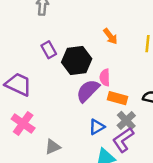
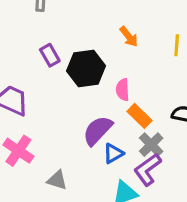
purple semicircle: (88, 91) -> (98, 130), moved
orange rectangle: (118, 98) -> (139, 116), turned 30
gray triangle: (53, 147) -> (57, 180), turned 42

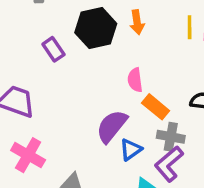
orange arrow: (129, 37) -> (137, 22), turned 35
black hexagon: (86, 68) -> (96, 28), moved
gray cross: (151, 145) -> (171, 137), turned -30

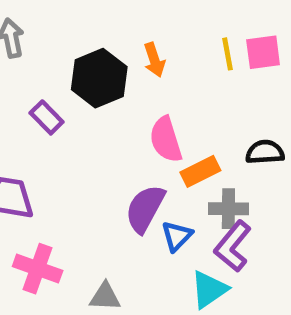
pink semicircle: (135, 80) -> (166, 140), size x1.4
orange rectangle: (156, 107) -> (200, 171), turned -56

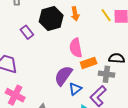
yellow line: (227, 54) -> (106, 15), turned -32
gray cross: (228, 209) -> (106, 74), moved

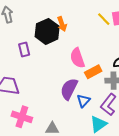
orange arrow: (75, 14) -> (62, 24), moved
purple rectangle: (27, 32) -> (24, 50), turned 32

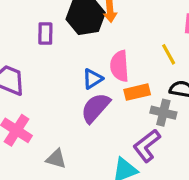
yellow line: (104, 19) -> (169, 54), moved
blue triangle: (83, 101) -> (93, 79), moved

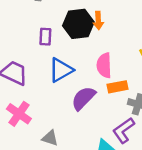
blue triangle: (93, 79) -> (61, 70), moved, size x1.5

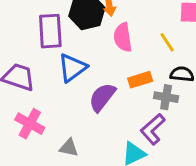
purple rectangle: (45, 37) -> (50, 31), size x1.6
pink semicircle: (104, 65) -> (123, 37), moved

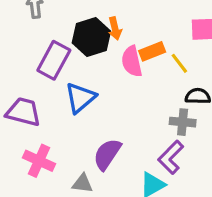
purple rectangle: (50, 31) -> (54, 60), turned 36
orange rectangle: (140, 80) -> (152, 51), moved
purple semicircle: (102, 97) -> (107, 154), moved

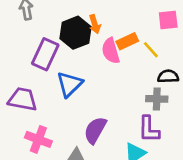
purple L-shape: (171, 157) -> (149, 129), turned -40

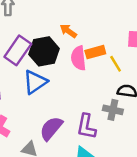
orange arrow: (95, 24) -> (68, 31), turned 133
black hexagon: (75, 33) -> (44, 51), moved
purple L-shape: (149, 129) -> (86, 126), moved

